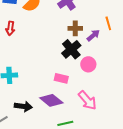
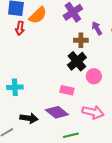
red arrow: (10, 28) -> (20, 28), moved
purple arrow: (93, 35) -> (97, 28), moved, turned -80
pink arrow: (87, 100) -> (93, 112), turned -35

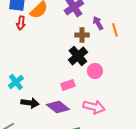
cyan cross: (15, 87) -> (16, 82), turned -35
pink rectangle: (67, 90) -> (68, 85), turned -32
black arrow: (29, 118) -> (30, 103), moved

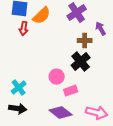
pink circle: (95, 71) -> (57, 77), moved
black arrow: (30, 103) -> (18, 109), moved

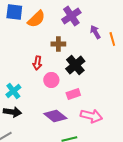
red arrow: (24, 29) -> (37, 63), moved
brown cross: (85, 41) -> (58, 44), moved
pink rectangle: (71, 91) -> (73, 94), moved

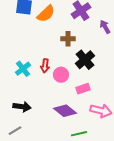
red arrow: (37, 63) -> (45, 66), moved
cyan cross: (13, 91) -> (23, 69), moved

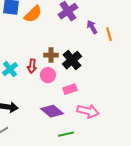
brown cross: (68, 39) -> (51, 55), moved

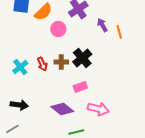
brown cross: (51, 55) -> (61, 62), moved
red arrow: (32, 66) -> (42, 64), turned -32
pink circle: (48, 75) -> (58, 29), moved

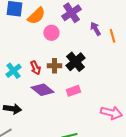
purple diamond: (62, 109) -> (42, 90), moved
pink arrow: (98, 109) -> (111, 113), moved

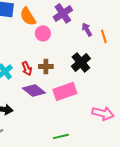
orange semicircle: (36, 16) -> (28, 16), turned 102
black cross: (75, 62) -> (81, 62), moved
pink rectangle: (73, 91) -> (65, 91), size x1.6

